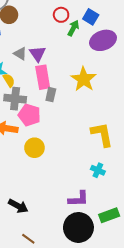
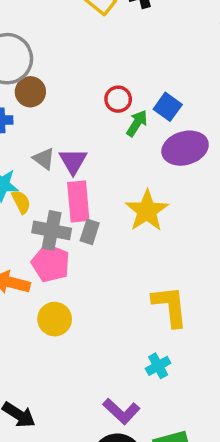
gray cross: (15, 99) -> (52, 230), moved
cyan cross: (98, 170) -> (158, 366), turned 32
purple L-shape: (78, 199) -> (121, 411), turned 40

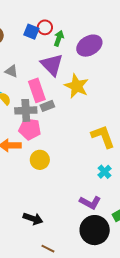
blue square: (168, 107) -> (31, 32), moved
purple triangle: (73, 161) -> (52, 65), moved, size x1.4
gray rectangle: (90, 232) -> (47, 106), turned 64

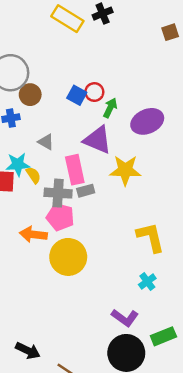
purple triangle: (52, 65) -> (98, 140), turned -30
yellow star: (77, 86) -> (125, 170), turned -30
yellow circle: (40, 160) -> (68, 257), size x1.5
black arrow: (33, 219) -> (28, 351), moved

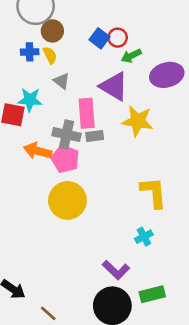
green arrow: (110, 108) -> (131, 56), turned -150
yellow semicircle: (33, 175) -> (50, 55), moved
orange arrow: (33, 234) -> (38, 151), moved

